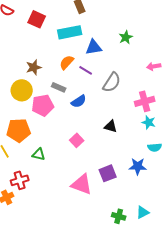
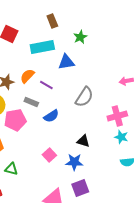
green star: (126, 37) -> (80, 37), moved
orange semicircle: (67, 62) -> (27, 76), moved
purple line: (86, 70) -> (46, 85), moved
blue star: (138, 166) -> (74, 162), moved

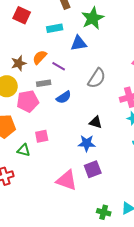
green star: (80, 37) -> (93, 18), size x1.6
cyan rectangle: (42, 47) -> (55, 28), size x0.7
gray rectangle: (31, 102) -> (44, 83), turned -32
pink square: (49, 155) -> (42, 136), moved, turned 32

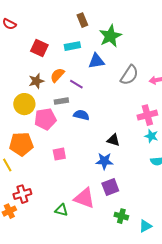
red square: (22, 15) -> (39, 48), moved
gray semicircle: (97, 78) -> (129, 75), moved
blue semicircle: (64, 97) -> (81, 115), turned -133
green triangle: (24, 150) -> (61, 210), moved
green cross: (104, 212) -> (121, 216), moved

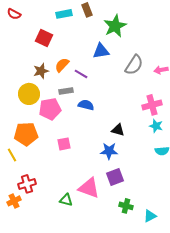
cyan rectangle: (72, 46) -> (64, 14), moved

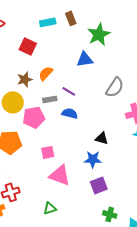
gray semicircle: (134, 65) -> (115, 87), moved
purple line: (81, 74) -> (69, 91), moved
pink triangle: (89, 188) -> (60, 175), moved
green triangle: (66, 200) -> (50, 208), turned -32

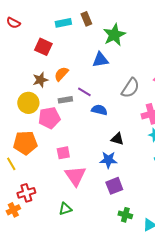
blue semicircle: (70, 113) -> (99, 110), moved
pink triangle: (60, 175) -> (75, 176), turned 35

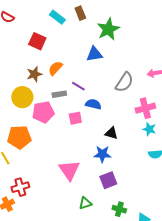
cyan rectangle: (63, 23) -> (57, 17), turned 49
pink square: (63, 153) -> (75, 118), moved
green triangle: (65, 209) -> (85, 203), moved

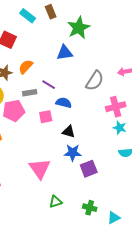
black triangle: (111, 133) -> (69, 132), moved
purple square: (108, 180) -> (89, 169), moved

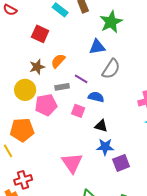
gray semicircle: (95, 81) -> (111, 69), moved
pink square: (46, 117) -> (78, 111), turned 32

